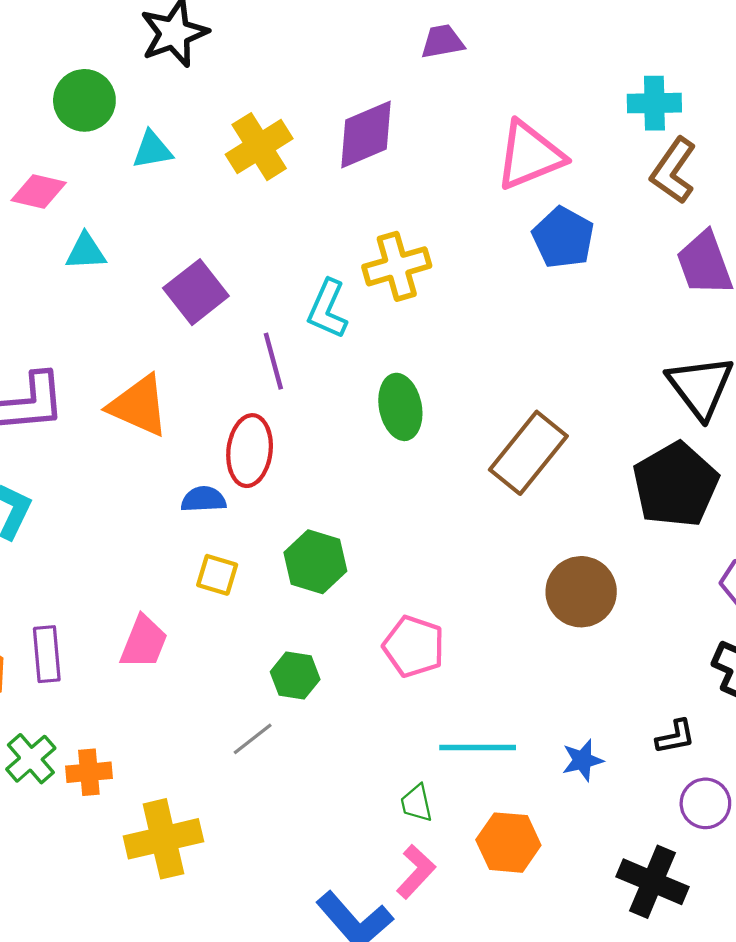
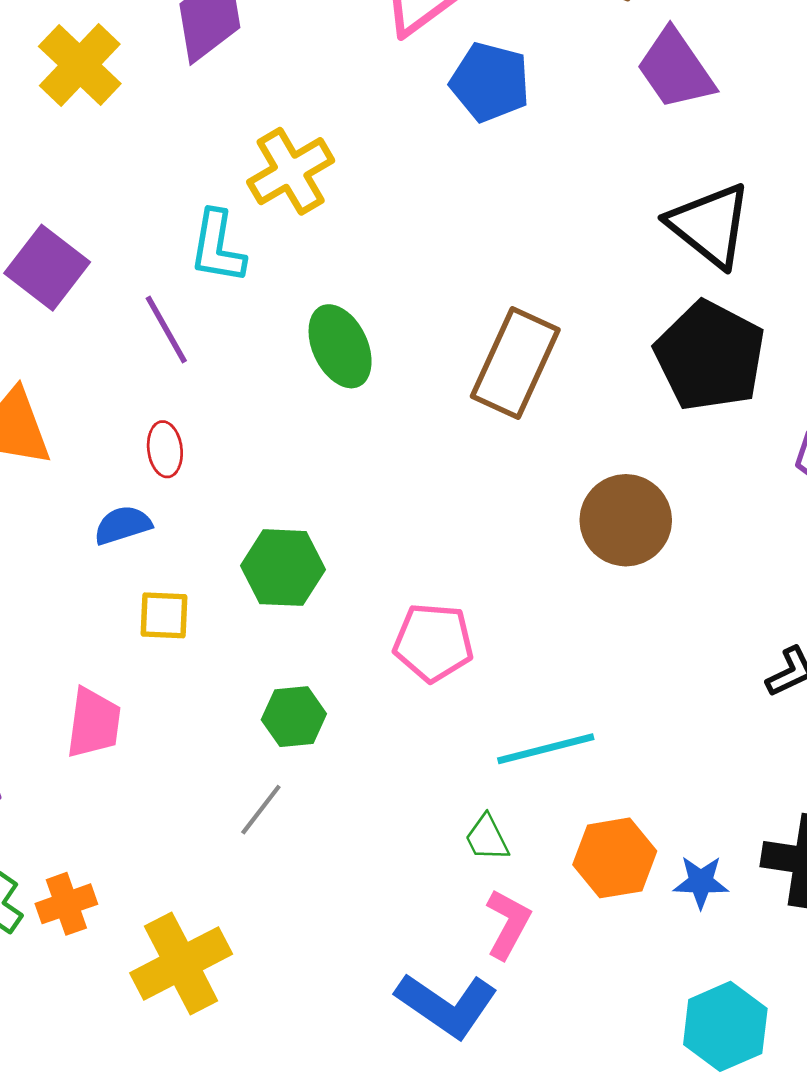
red ellipse: (250, 451) -> (165, 449), size x0.6
blue star: (582, 760) -> (701, 882), moved, turned 30

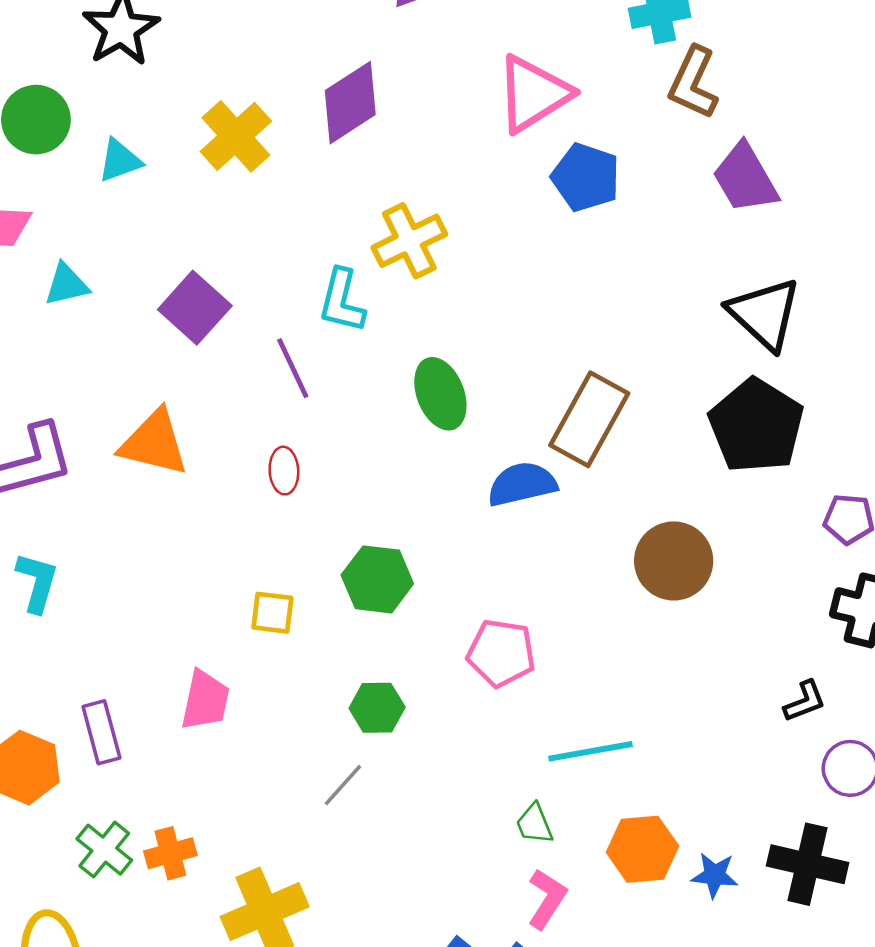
blue semicircle: (123, 525) -> (522, 484), moved, size x1.4

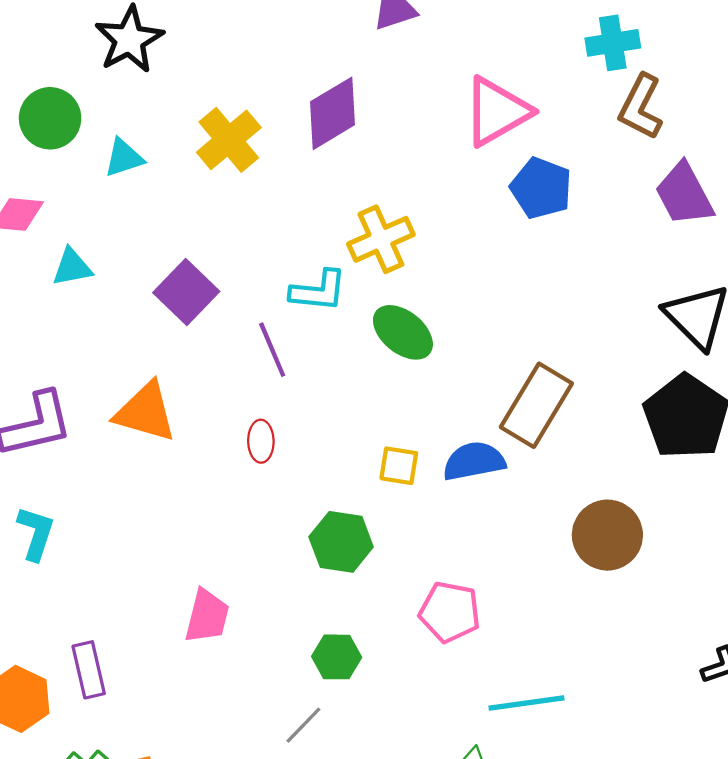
cyan L-shape: (342, 301) -> (318, 291), turned -100
green ellipse: (440, 394) -> (403, 332), moved, turned -32
yellow square: (272, 613) -> (399, 466), moved
pink trapezoid: (205, 700) -> (207, 616), moved

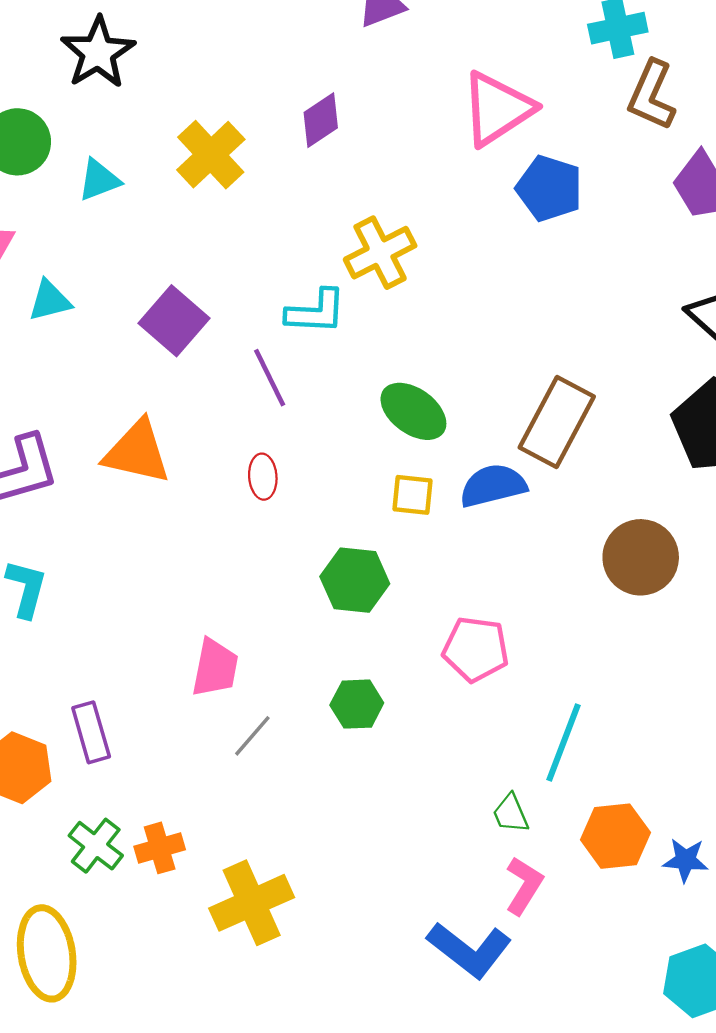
purple diamond: (333, 113) -> (321, 120), size x0.7
green ellipse: (403, 332) -> (413, 411), moved
cyan line: (527, 703) -> (564, 743), turned -58
gray line: (303, 725) -> (252, 736), moved

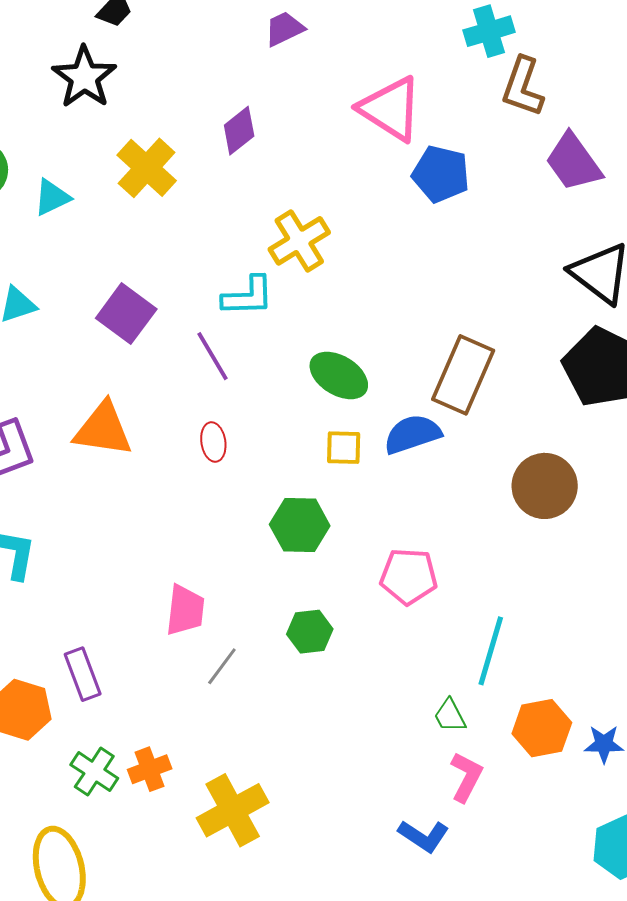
black star: (98, 53) -> (84, 77), moved
pink triangle: (497, 109) -> (390, 109), turned -50
blue L-shape: (469, 950) -> (424, 836), size x0.7

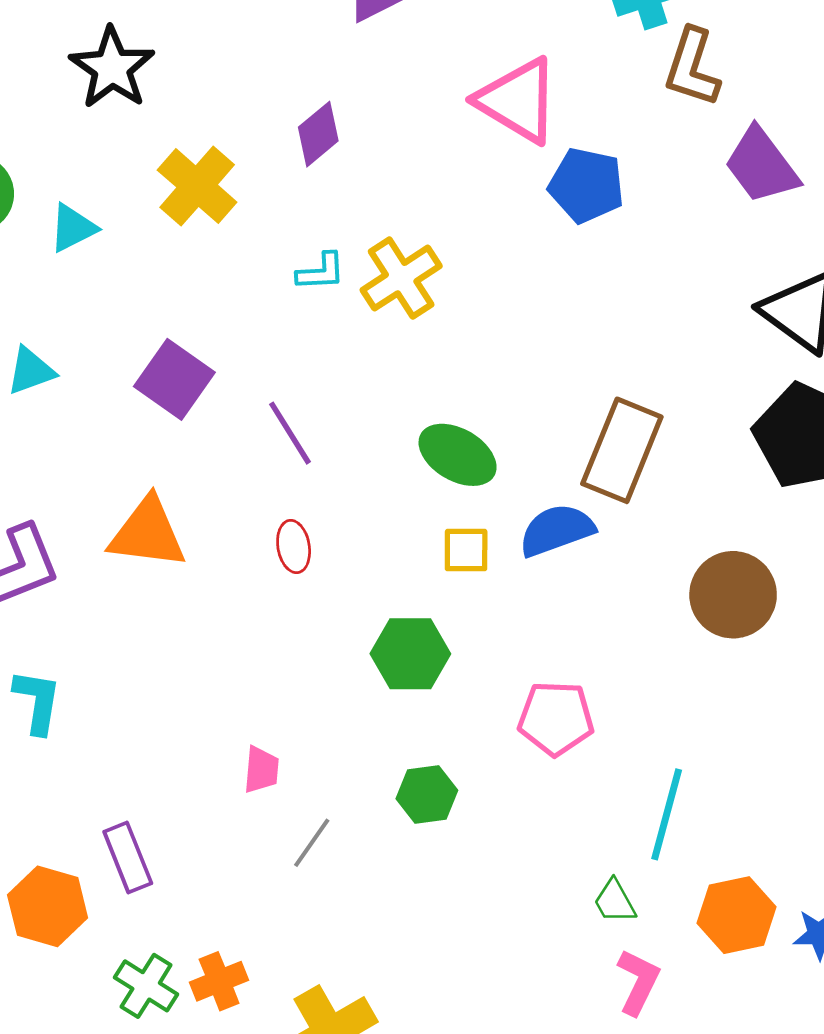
cyan L-shape: (248, 296) -> (321, 272), moved, size x0.7
pink trapezoid: (185, 610) -> (261, 770), size x0.7

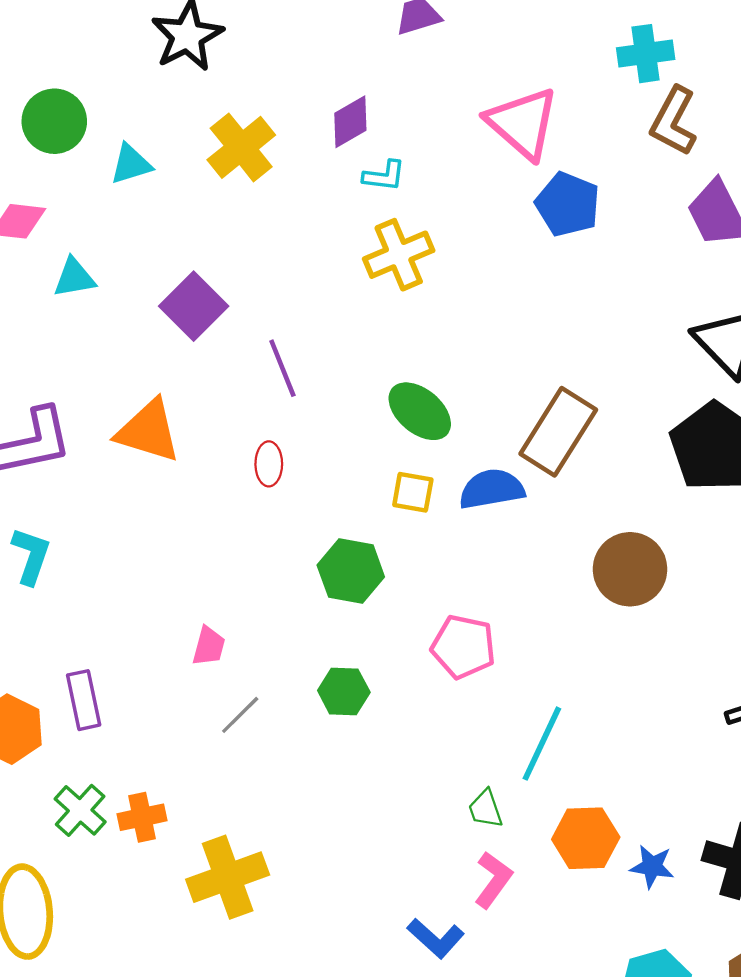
cyan L-shape: (321, 272) -> (384, 176), moved

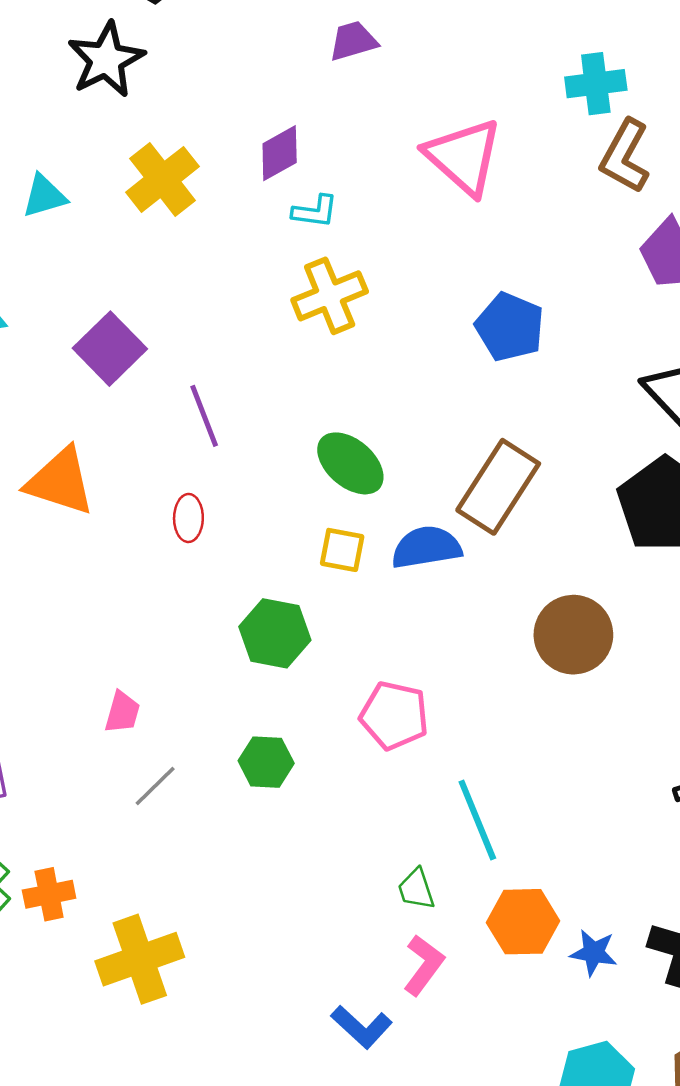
blue pentagon: (568, 204) -> (510, 327), moved
cyan line: (542, 744) -> (477, 820), turned -48

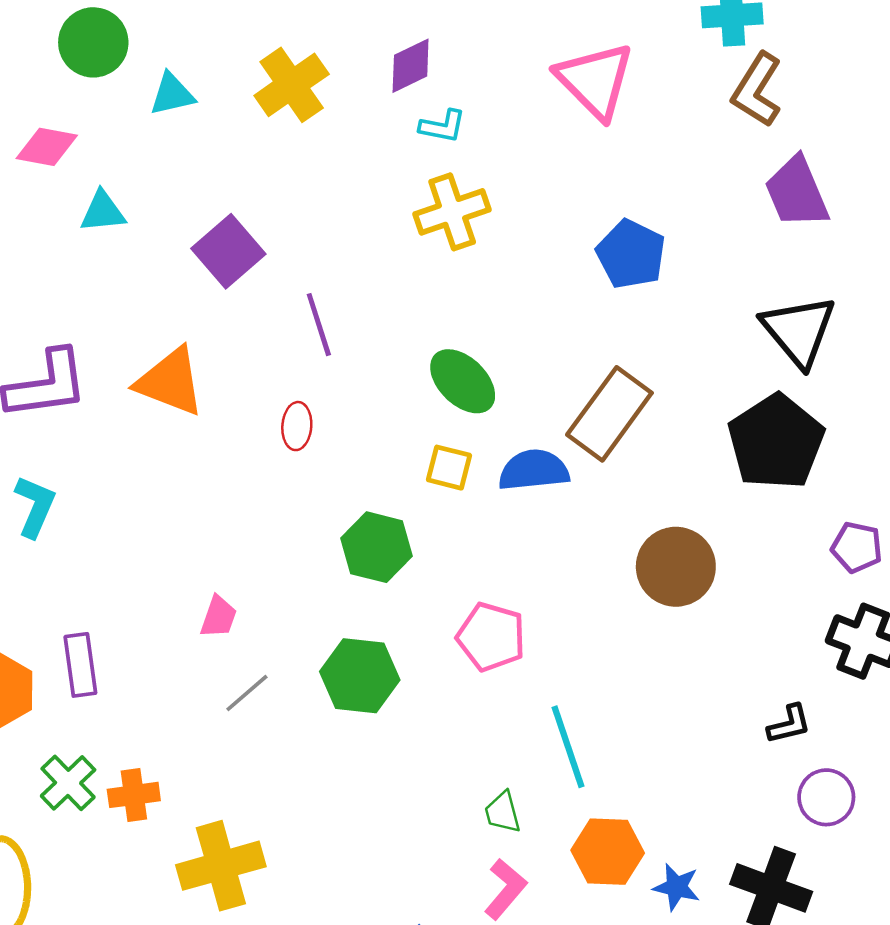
green hexagon: (266, 762) -> (360, 676), size x1.4

